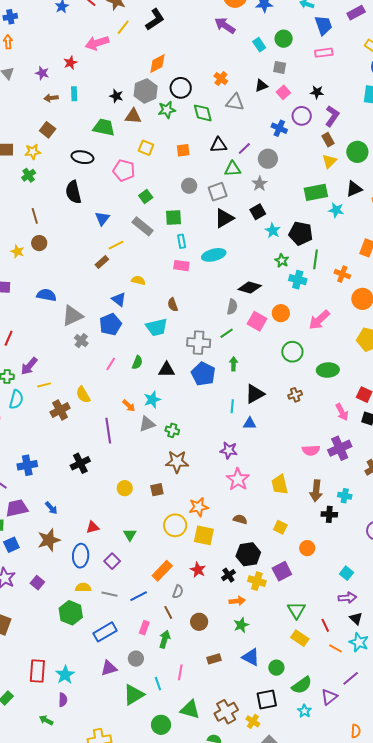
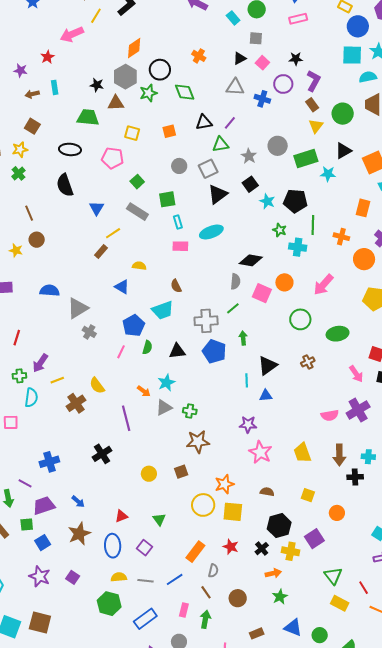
gray triangle: (235, 102) -> (235, 87), moved
gray circle: (268, 159) -> (278, 146), moved
blue pentagon: (110, 324) -> (134, 326), moved

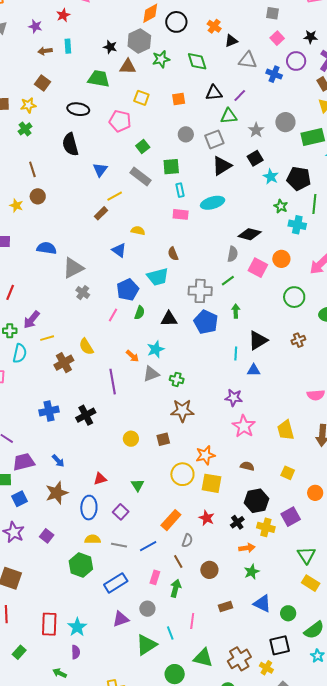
black triangle: (240, 58) -> (231, 41), moved
black circle: (160, 70) -> (176, 22), moved
blue cross: (49, 462) -> (49, 411), moved

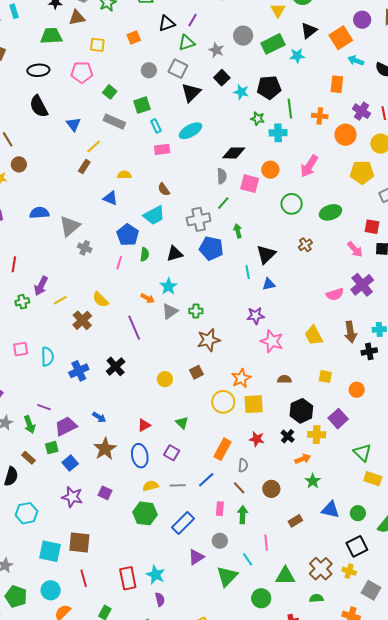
gray square: (214, 139) -> (178, 69), turned -30
cyan semicircle: (20, 353) -> (47, 357), moved

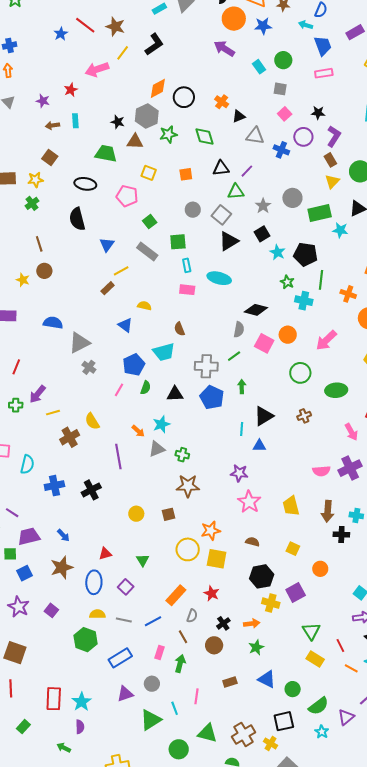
cyan ellipse: (191, 131) -> (219, 278), turned 30
black cross: (288, 436) -> (223, 623), moved

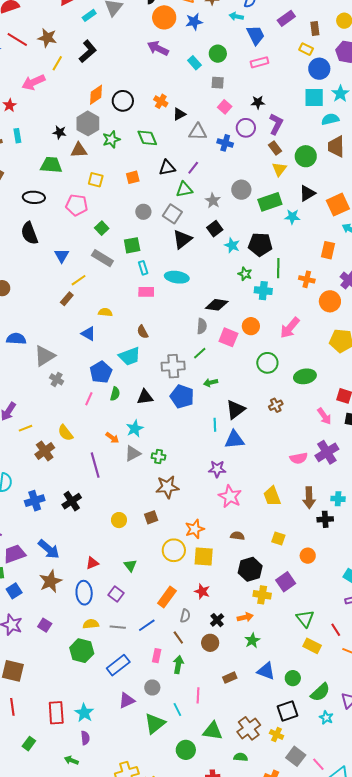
green arrow: (242, 387) -> (211, 383), turned -96
blue triangle: (259, 446) -> (234, 440), size x1.5
blue arrow: (63, 535) -> (49, 549), size x1.6

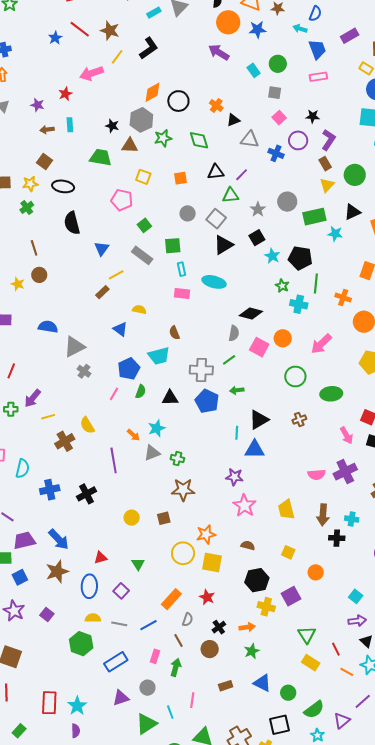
black ellipse: (34, 197) -> (63, 186), moved

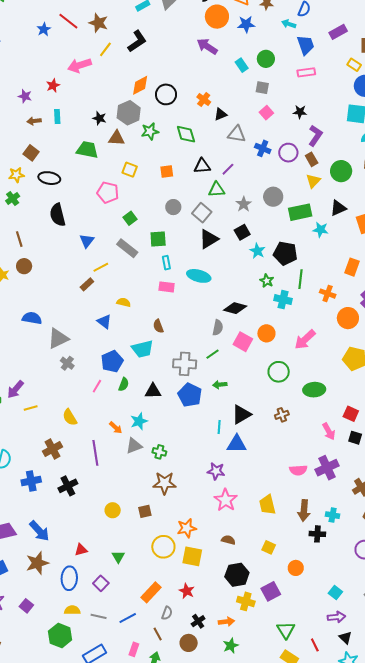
purple circle: (298, 140) -> (288, 153), moved
brown cross: (65, 441) -> (53, 449), moved

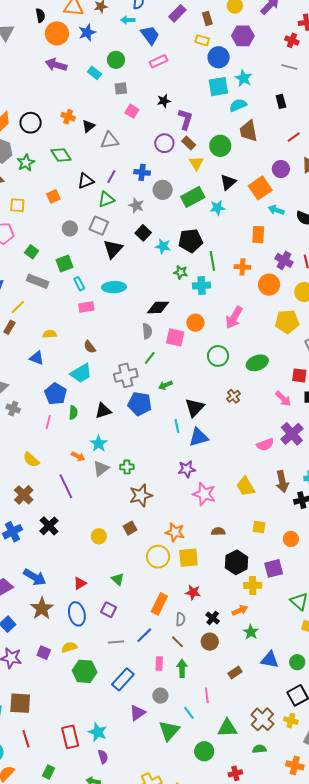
blue cross: (263, 148) -> (142, 172), moved
orange star: (187, 528) -> (175, 532), turned -30
purple square: (271, 591) -> (274, 568), turned 30
yellow semicircle: (72, 610) -> (69, 647), moved

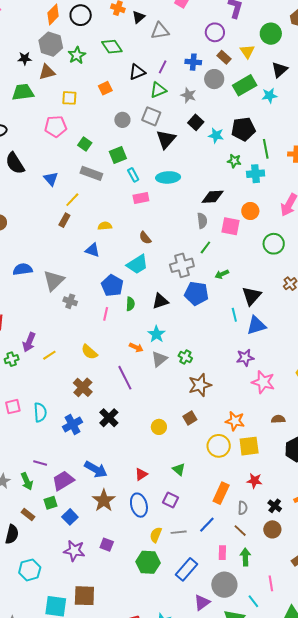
brown rectangle: (189, 143) -> (224, 57), moved
green cross: (127, 467) -> (185, 357), turned 32
yellow semicircle: (69, 647) -> (156, 535), moved, turned -49
gray circle: (160, 696) -> (224, 585), size x1.6

